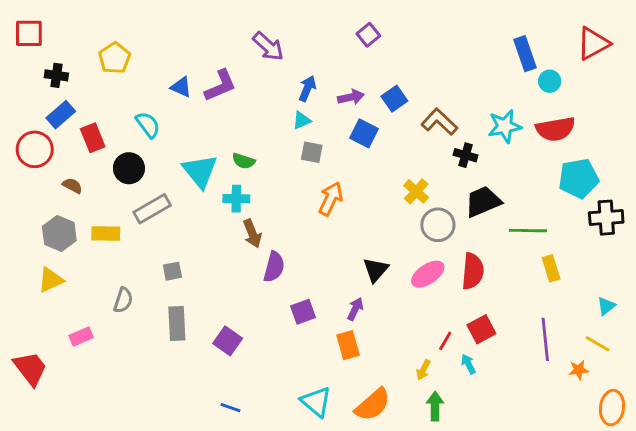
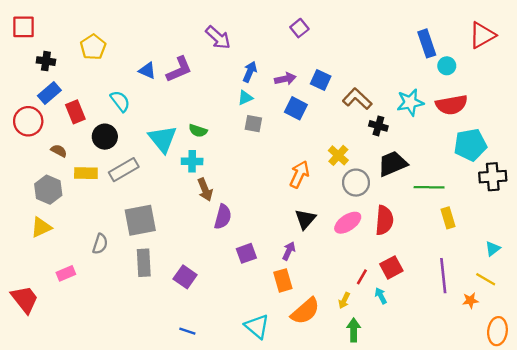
blue square: (394, 99) -> (321, 80), turned -30
orange arrow: (331, 199) -> (299, 174), moved
yellow rectangle: (106, 234) -> (86, 173), moved
gray square: (172, 271) -> (140, 220), size x2.0
orange semicircle: (373, 405) -> (305, 311), moved

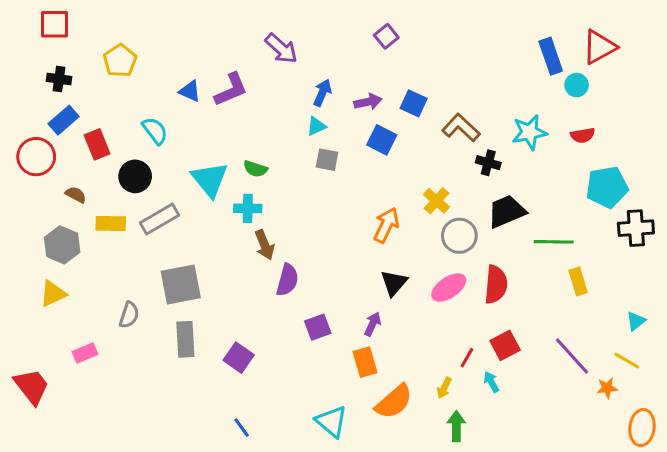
red square: (23, 27) -> (54, 24), moved
red triangle: (482, 35) -> (599, 47), moved
red semicircle: (451, 105) -> (583, 135), size x0.6
purple line: (443, 276) -> (572, 356), turned -36
blue line: (187, 331) -> (242, 428), turned 35

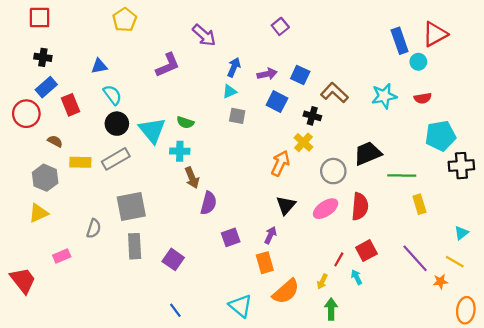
yellow pentagon: (120, 61) -> (125, 20), moved
blue triangle: (190, 91) -> (99, 66), moved, turned -35
black cross: (488, 163) -> (312, 116), moved
black circle: (135, 176) -> (117, 124), moved
yellow cross: (437, 201) -> (303, 142), moved

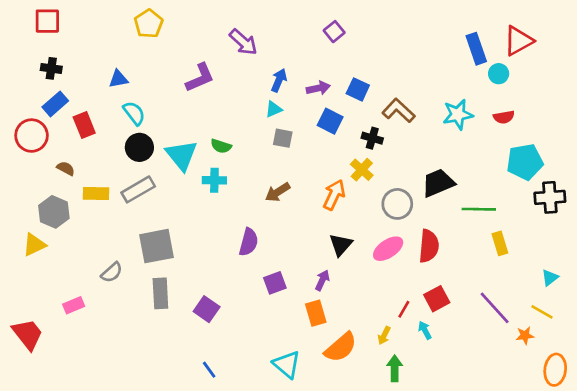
brown arrow: (192, 178) -> (278, 192), moved, turned 80
yellow triangle: (38, 213) -> (34, 245), moved
gray semicircle: (94, 229) -> (112, 272), turned 30

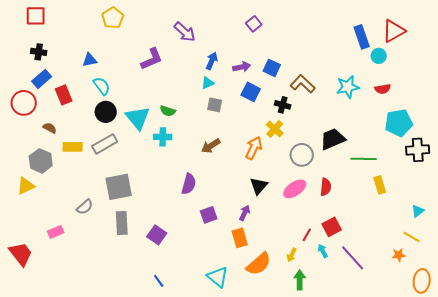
red semicircle: (429, 246) -> (326, 187), size x0.7
purple line: (495, 308) -> (353, 258), moved

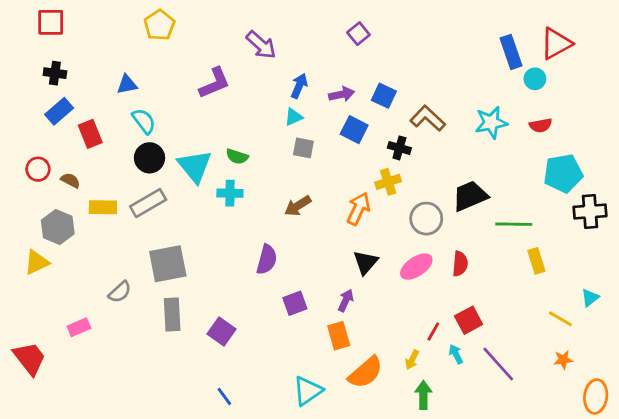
red circle: (24, 103) -> (38, 169), moved, size x0.7
yellow cross: (275, 129) -> (388, 182), turned 30
yellow line: (412, 237) -> (560, 319), moved
cyan triangle: (218, 277) -> (308, 391), turned 45

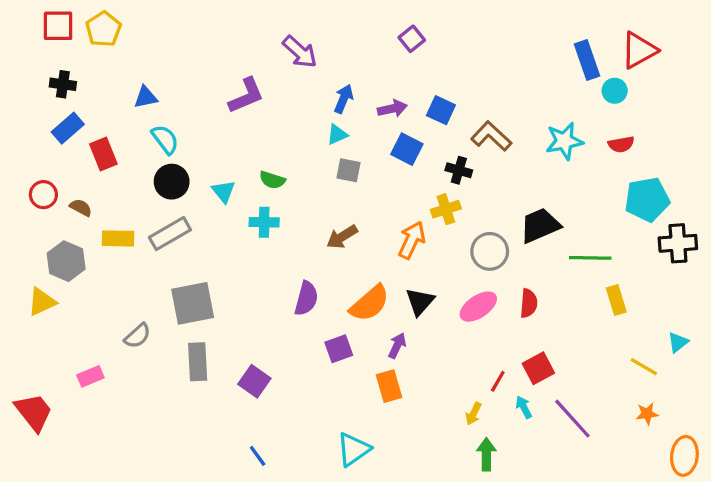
yellow pentagon: (159, 25) -> (103, 29), moved
cyan triangle: (195, 166) -> (224, 191), size x0.6
orange semicircle: (366, 372) -> (370, 303), moved

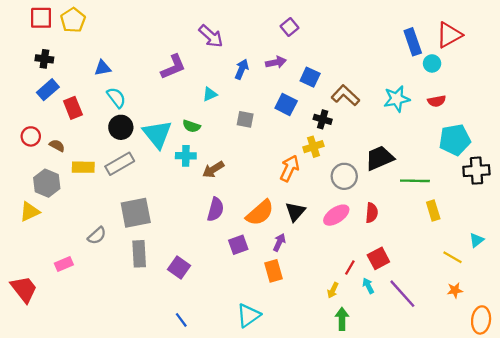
purple arrow: (392, 109) -> (276, 62), moved
cyan triangle: (337, 135) -> (210, 94), moved
cyan triangle: (224, 191) -> (157, 134), size x1.8
brown arrow: (342, 237) -> (213, 169), moved

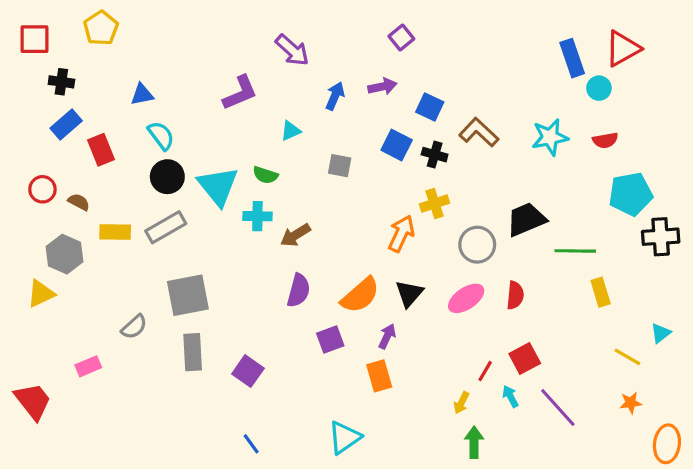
red square: (41, 18) -> (35, 39), moved
black cross: (323, 119) -> (435, 155), moved

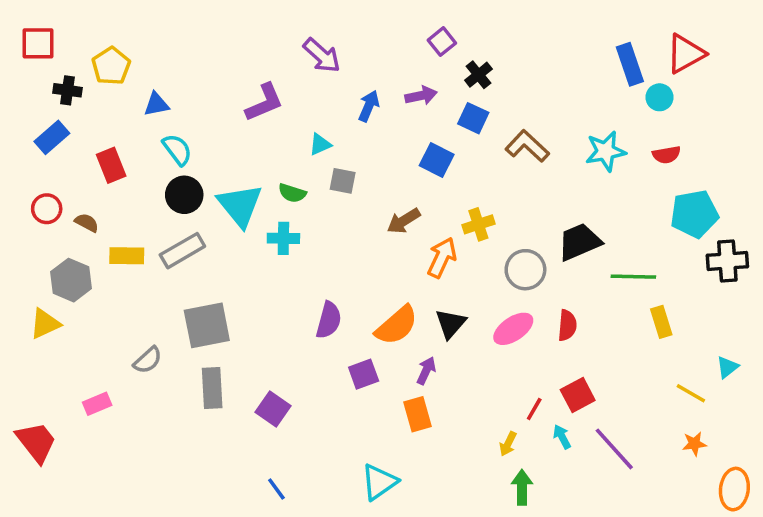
yellow pentagon: (101, 28) -> (111, 66), moved
blue rectangle: (66, 124) -> (52, 137), moved
black cross: (435, 155) -> (478, 75), moved, turned 35
gray square: (340, 166) -> (343, 181), moved
brown arrow: (295, 235) -> (404, 221), moved

